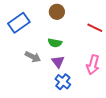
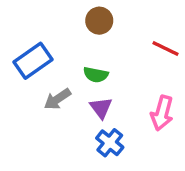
blue rectangle: (19, 23) -> (33, 61), moved
gray arrow: (33, 57) -> (57, 99), turned 119

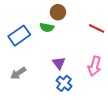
green semicircle: (96, 75) -> (47, 27), moved
gray arrow: (57, 99) -> (18, 73), moved

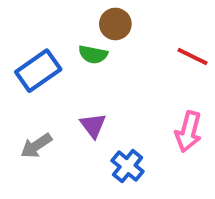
purple triangle: (59, 63) -> (93, 125), moved

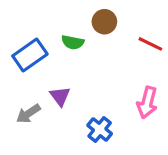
brown circle: (115, 24) -> (104, 22), moved
purple triangle: (93, 125) -> (60, 96), moved

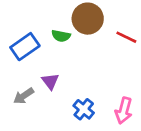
brown circle: (104, 22) -> (88, 19), size x1.5
pink arrow: (147, 103) -> (124, 111), moved

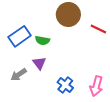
green semicircle: (61, 36) -> (42, 40), moved

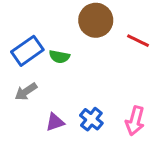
purple triangle: (39, 63) -> (55, 122), moved, turned 48
gray arrow: (19, 75) -> (26, 92), moved

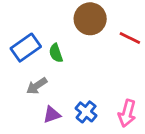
green semicircle: (59, 57) -> (56, 53), turned 60
gray arrow: (26, 92) -> (37, 86), moved

